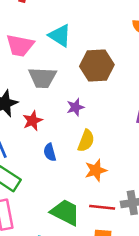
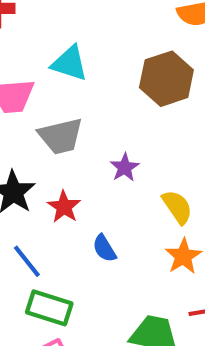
brown hexagon: (97, 65) -> (166, 79), moved
yellow semicircle: (86, 141) -> (177, 207), moved, turned -40

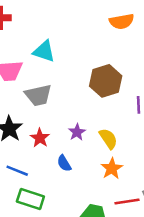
brown hexagon: (166, 79) -> (106, 81), moved
purple star: (125, 167) -> (77, 132), moved
blue line: (27, 261) -> (17, 171), turned -30

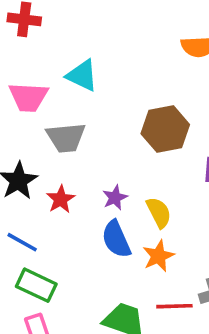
blue semicircle: (64, 163) -> (116, 239), moved, size x1.5

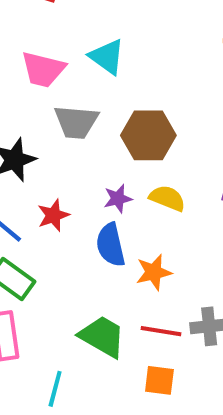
brown hexagon: (165, 129) -> (148, 135), moved
red star: (61, 199) -> (53, 215), moved
yellow semicircle: (159, 212) -> (167, 198), moved, turned -52

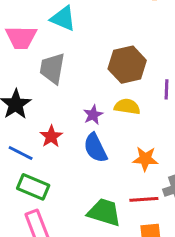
gray trapezoid: (76, 122) -> (52, 68), turned 108
brown hexagon: (148, 135) -> (127, 65), moved
orange star: (154, 272) -> (145, 159), moved, turned 30

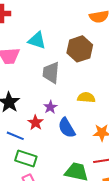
brown hexagon: (127, 65) -> (80, 49), moved
gray trapezoid: (52, 68) -> (51, 73), moved
purple star: (93, 115) -> (50, 107), moved

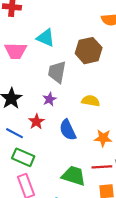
purple star: (50, 107) -> (49, 99), moved

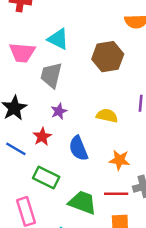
gray trapezoid: (57, 72) -> (51, 75), moved
green rectangle: (23, 157) -> (46, 178), moved

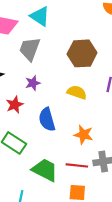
brown hexagon: (108, 57) -> (82, 53), moved

